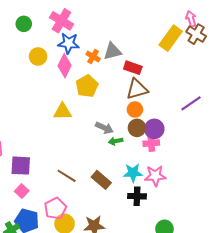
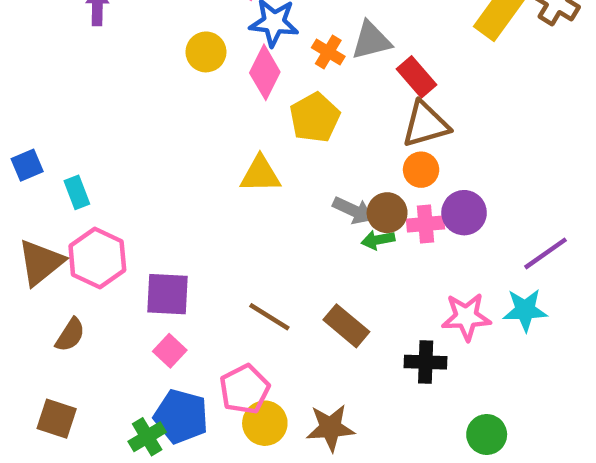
red rectangle: (133, 68) -> (416, 77), turned 30
purple line: (191, 103) -> (546, 253), moved
brown circle: (137, 128) -> (387, 213), moved
pink cross: (151, 143) -> (426, 224), moved
cyan star: (133, 173) -> (525, 310), moved

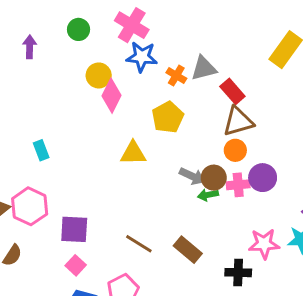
pink diamond: (265, 72) -> (112, 96), moved
cyan rectangle: (77, 192) -> (41, 150), moved

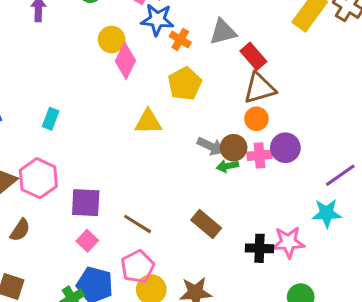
orange cross: (176, 75) -> (180, 39), moved
cyan rectangle: (41, 150) -> (51, 119), turned 42
brown line: (139, 244) -> (138, 224), moved
pink star: (264, 244) -> (288, 242), moved

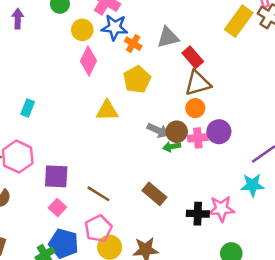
yellow circle: (112, 39) -> (82, 30), moved

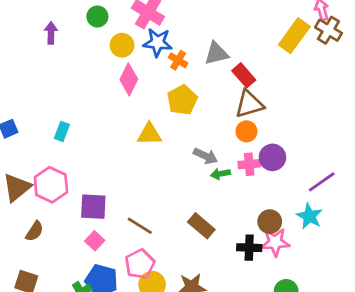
brown circle: (177, 132) -> (270, 222), moved
cyan star: (252, 185) -> (309, 216), turned 30

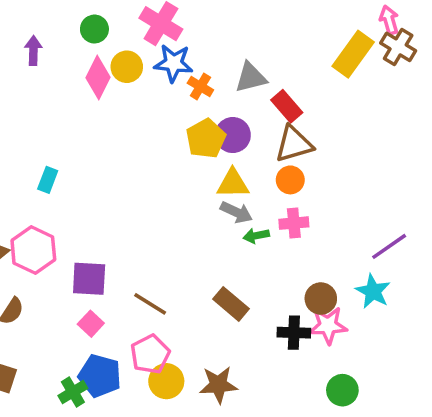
pink diamond: (129, 79) -> (98, 78), moved
yellow triangle: (149, 134) -> (233, 184), moved
purple circle: (272, 157) -> (233, 135), moved

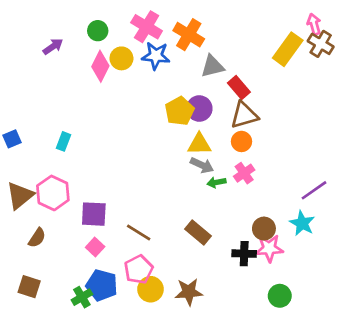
purple arrow: (33, 51) -> (53, 47), turned 54
orange cross: (200, 87) -> (189, 35), moved, size x1.6
pink cross: (294, 223) -> (244, 173), turned -30

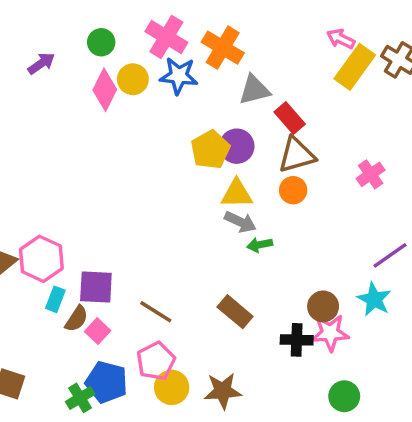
pink arrow: (314, 24) -> (341, 39), moved, turned -48
cyan rectangle: (63, 141) -> (55, 299), moved
pink cross: (244, 173) -> (371, 174), moved
brown semicircle: (37, 238) -> (77, 319), moved

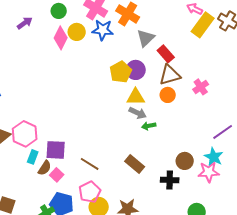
gray triangle: (254, 90) -> (146, 38), turned -30
pink cross: (371, 174) -> (201, 87), moved
pink star: (330, 333) -> (209, 172), moved

